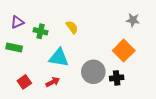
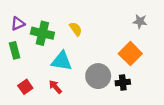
green cross: (41, 31) -> (42, 33), size x1.5
green rectangle: (14, 47) -> (15, 50), turned 63
red arrow: (53, 82) -> (55, 87), turned -104

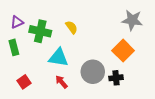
gray star: (140, 21) -> (132, 20), size x1.5
red arrow: (55, 87) -> (61, 82), moved

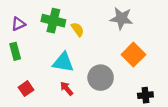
gray star: (132, 20) -> (121, 18), moved
green cross: (40, 31) -> (53, 21), moved
black cross: (116, 78) -> (145, 95), moved

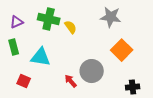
cyan triangle: (63, 62) -> (41, 57), moved
red square: (26, 89) -> (24, 81), turned -32
red arrow: (67, 89) -> (71, 81), moved

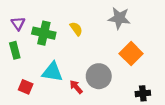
green cross: (49, 19) -> (44, 33), moved
purple triangle: (17, 22) -> (18, 23), turned -40
cyan triangle: (41, 57) -> (52, 72), moved

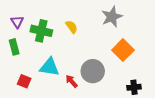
gray star: (119, 18) -> (112, 17), turned -30

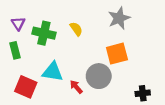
orange square: (123, 50) -> (117, 54), moved, turned 30
red square: (24, 81) -> (26, 87), size x1.5

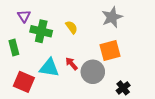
purple triangle: (18, 24) -> (24, 16), moved
red arrow: (76, 87) -> (72, 64), moved
black cross: (143, 93) -> (123, 88), moved, turned -32

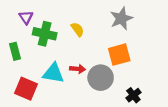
red arrow: (72, 64) -> (78, 69), turned 136

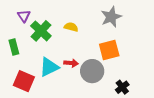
yellow semicircle: (78, 29) -> (71, 27), turned -40
green cross: (45, 34) -> (41, 31), turned 30
cyan triangle: (53, 73) -> (49, 67), turned -35

